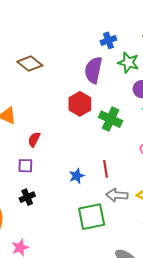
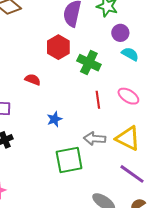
red semicircle: (34, 139) -> (33, 80), moved, turned 84
red line: (105, 169) -> (98, 100), moved

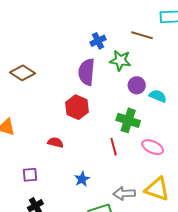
cyan semicircle: (130, 54) -> (158, 96), moved
green cross: (89, 63) -> (128, 120), moved
red line: (98, 100) -> (114, 147), moved

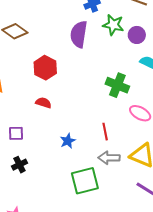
purple circle: (137, 85) -> (137, 35), moved
red hexagon: (77, 107) -> (45, 68), moved
red line: (114, 147) -> (105, 132), moved

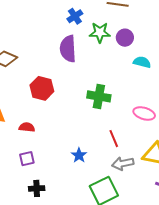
green cross: (117, 85) -> (99, 96), moved
red semicircle: (43, 103) -> (27, 127), moved
black cross: (20, 165) -> (37, 188), turned 35

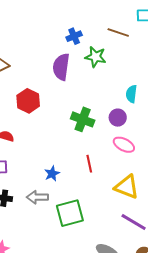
purple circle: (125, 38) -> (118, 118), moved
cyan semicircle: (142, 62) -> (131, 94), turned -108
gray arrow: (123, 163) -> (37, 197), moved

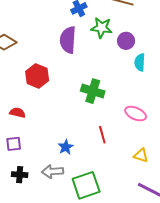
purple circle: (118, 118) -> (126, 41), moved
yellow triangle: (127, 187) -> (141, 155), size x0.6

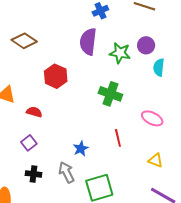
green star: (102, 28) -> (120, 53), moved
purple square: (14, 144) -> (29, 143), turned -35
gray arrow: (53, 171) -> (66, 172), turned 65

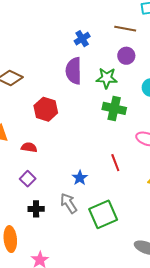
purple circle: (146, 45) -> (126, 56), moved
green cross: (110, 94) -> (114, 108), moved

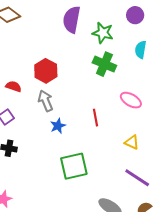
purple circle: (126, 56) -> (135, 15), moved
red hexagon: (46, 109) -> (46, 71), moved
gray arrow: (69, 203) -> (46, 101), moved

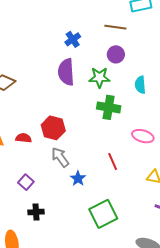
purple circle: (135, 15) -> (116, 54), moved
red semicircle: (14, 86) -> (23, 138), moved

